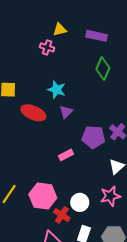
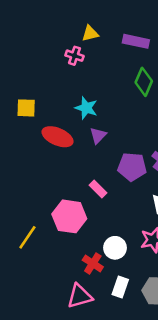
pink rectangle: (66, 155) -> (98, 189), turned 72
pink hexagon: (43, 196) -> (69, 216), moved

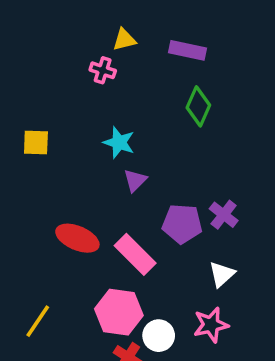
red ellipse: (58, 137) -> (77, 238), moved
pink rectangle: (98, 189) -> (135, 254), size x1.6
pink hexagon: (69, 216) -> (119, 312), moved

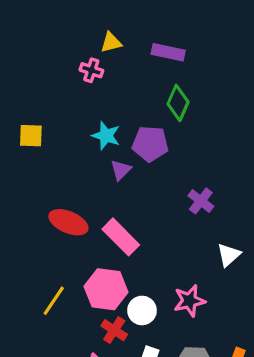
purple pentagon: (182, 224) -> (150, 144), moved
white triangle: (222, 274) -> (229, 255), moved
yellow line: (38, 321) -> (54, 301), moved

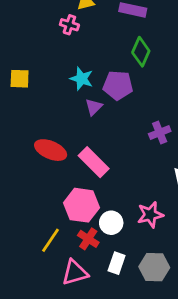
purple cross: (201, 201) -> (160, 133), turned 30
yellow line: (54, 301) -> (51, 240), moved

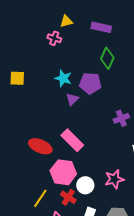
red ellipse: (51, 150) -> (40, 146), moved

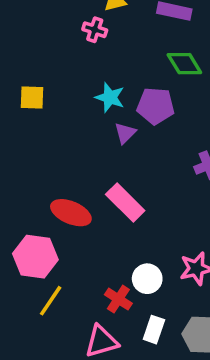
green diamond: (107, 58) -> (184, 64), turned -55
pink hexagon: (63, 172) -> (35, 257), moved
yellow line: (40, 198) -> (51, 301), moved

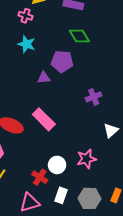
cyan star: (110, 97) -> (27, 44), moved
purple triangle: (125, 133) -> (44, 78), turned 40

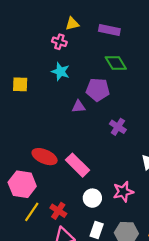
purple cross: (94, 97) -> (118, 127), moved, turned -35
pink rectangle: (44, 119) -> (77, 165), moved
red cross: (40, 177) -> (58, 211), moved

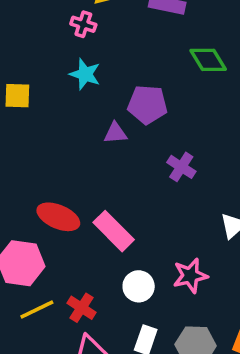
green diamond: (116, 63) -> (208, 60), moved
yellow line: (32, 212) -> (37, 310), turned 30

